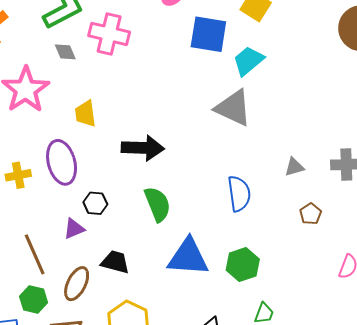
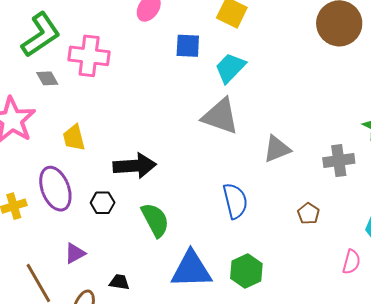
blue square: (208, 34) -> (188, 46), size x0.7
gray triangle: (294, 167) -> (277, 149), moved, size x1.4
black hexagon: (95, 203) -> (103, 203), moved
black trapezoid: (115, 262) -> (119, 282), size x0.7

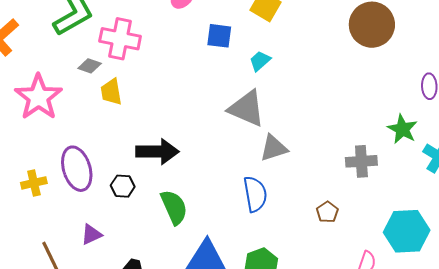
cyan trapezoid: (230, 68) -> (260, 61), size x0.7
gray diamond: (47, 78) -> (90, 66), moved, turned -45
yellow trapezoid: (74, 138) -> (111, 92), moved
gray triangle: (277, 149) -> (274, 148), moved

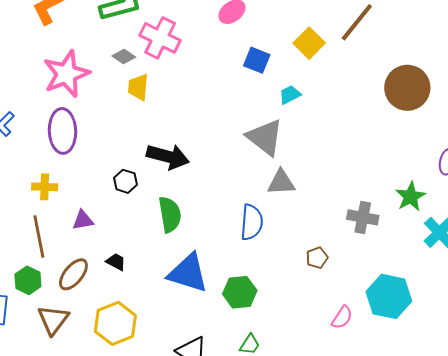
purple ellipse: (77, 169) -> (62, 131), moved
yellow cross: (34, 183) -> (45, 187), moved

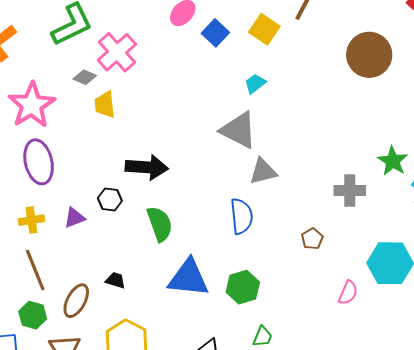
pink cross: (160, 38) -> (117, 52), turned 33
blue square: (257, 60) -> (215, 33), moved, turned 32
purple triangle: (83, 220) -> (74, 218), moved

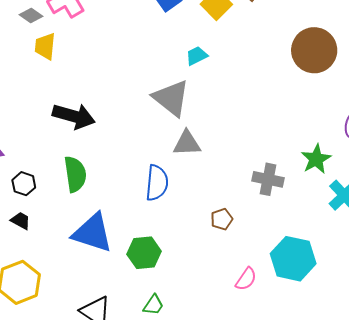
black hexagon: (110, 199) -> (24, 184), moved

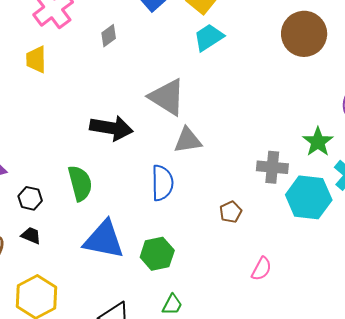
gray diamond: (31, 16) -> (109, 36), moved, turned -65
cyan trapezoid: (197, 56) -> (209, 37), moved, size x1.4
black arrow: (74, 116) -> (111, 128), moved
cyan hexagon: (293, 259) -> (309, 197), moved

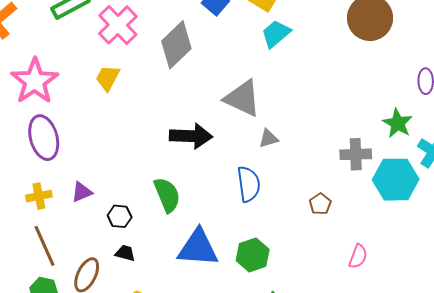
gray diamond: (109, 36) -> (176, 45), size x2.0
yellow trapezoid: (36, 59) -> (108, 78), turned 36
gray triangle: (188, 140) -> (268, 139), size x0.7

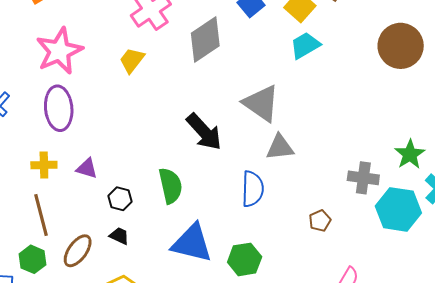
black arrow: (191, 136) -> (204, 132), turned 36
gray triangle: (268, 139) -> (280, 147), size x1.4
purple triangle: (82, 192) -> (87, 168), turned 30

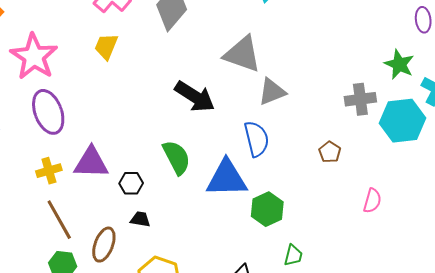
purple triangle: (87, 168) -> (91, 163), size x1.6
blue triangle: (192, 243) -> (227, 178), moved

